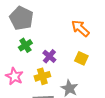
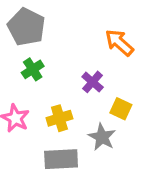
purple cross: (49, 56) -> (93, 82), moved
yellow square: (81, 58) -> (121, 109), moved

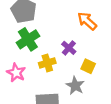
green cross: (33, 69) -> (28, 39), size x1.5
yellow cross: (59, 118) -> (47, 63), moved

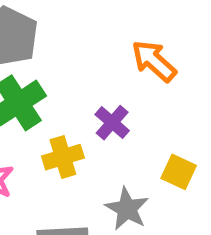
yellow square: (88, 66) -> (179, 172), moved

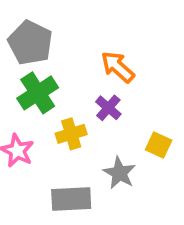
orange arrow: (154, 61) -> (118, 67), moved

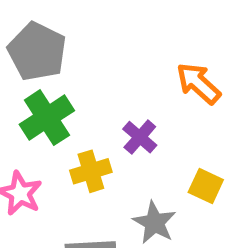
orange arrow: (118, 67) -> (198, 83), moved

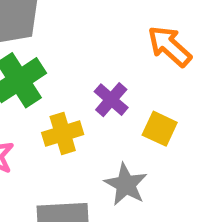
yellow square: (206, 186) -> (160, 129), moved

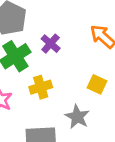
purple cross: (111, 100) -> (51, 44), moved

